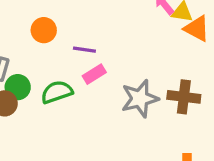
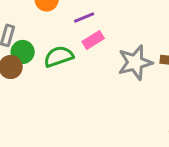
purple line: (84, 50) -> (84, 17), turned -30

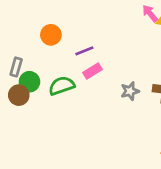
gray star: (135, 62) -> (130, 91), size x0.6

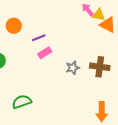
green semicircle: (62, 86) -> (22, 102), moved

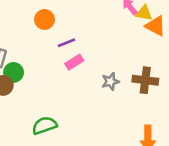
orange circle: (14, 26) -> (45, 19), moved

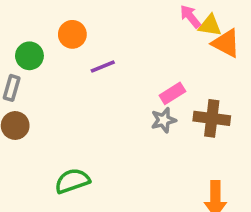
pink rectangle: (74, 62) -> (172, 93), moved
green circle: (14, 72) -> (29, 56), moved

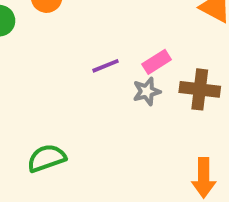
purple line: (103, 67) -> (106, 66), moved

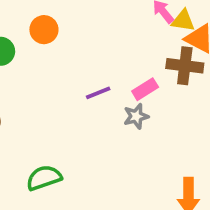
brown cross: (200, 89) -> (185, 66), moved

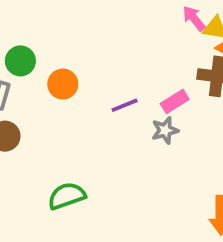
orange circle: (44, 30) -> (63, 84), moved

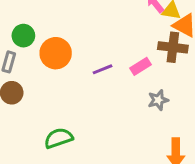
orange circle: (63, 84) -> (56, 53), size x1.4
gray star: (165, 130) -> (158, 100), moved

